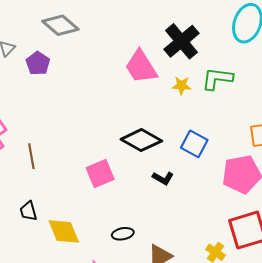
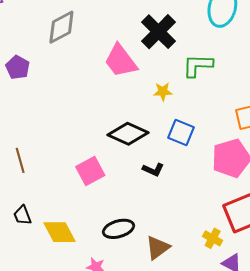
gray diamond: (60, 25) -> (61, 27), moved, turned -63
yellow star: (181, 85) -> (163, 92), moved
black ellipse: (123, 234) -> (118, 229), size x1.4

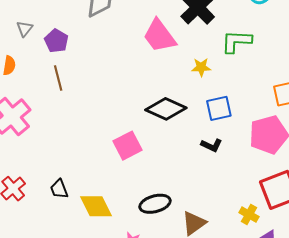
blue square: (181, 133) -> (219, 108), turned -36
brown line: (20, 160) -> (58, 78), moved
black L-shape: (153, 170) -> (212, 145), moved

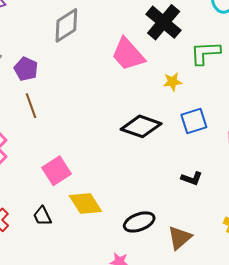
black L-shape: (212, 145) -> (192, 178), moved
pink square: (128, 146) -> (57, 171), moved
yellow diamond: (96, 206) -> (85, 203), moved

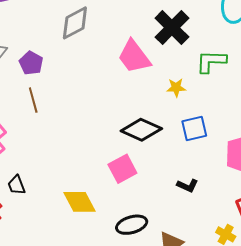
pink square: (57, 171) -> (122, 169), moved
black trapezoid: (42, 216) -> (16, 185), moved

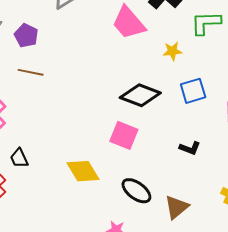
brown line: (33, 100) -> (31, 72), turned -60
pink square: (122, 169) -> (124, 135), turned -36
black ellipse: (132, 225) -> (136, 191), turned 56

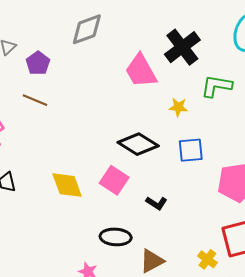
black L-shape: (190, 148) -> (156, 203), moved
yellow diamond: (83, 171) -> (67, 185), moved
black ellipse: (136, 191) -> (116, 237), turned -44

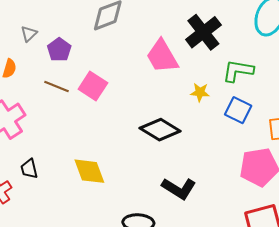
blue square: (191, 150) -> (238, 110), moved, turned 32
pink square: (114, 180) -> (93, 86), moved
black L-shape: (156, 203) -> (179, 188), size x1.6

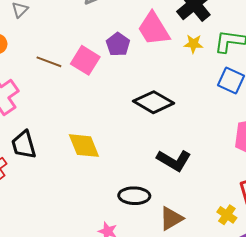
purple pentagon: (59, 50) -> (118, 44), moved
yellow star: (200, 92) -> (193, 44), moved
black trapezoid: (29, 169) -> (24, 145), size x1.4

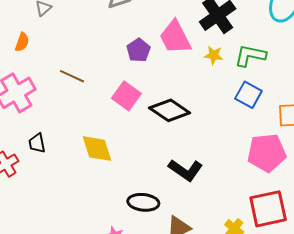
pink square: (85, 60) -> (126, 96), moved
brown line: (49, 62) -> (72, 76), moved
black trapezoid: (24, 145) -> (37, 143), size x0.7

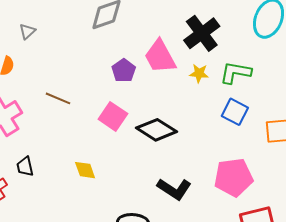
yellow diamond: (97, 149) -> (85, 170), size x0.7
pink pentagon: (267, 153) -> (234, 177), moved

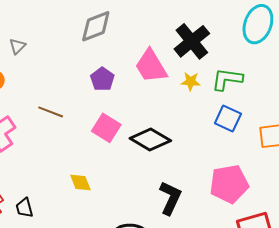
purple pentagon: (124, 71) -> (102, 79), moved
black trapezoid: (25, 166) -> (24, 208), moved
black L-shape: (174, 189) -> (170, 198), turned -96

